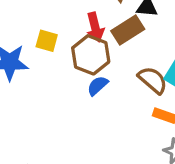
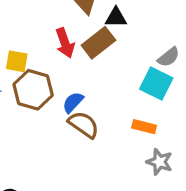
brown hexagon: (91, 55) -> (33, 90), moved
brown semicircle: (153, 80) -> (84, 125), moved

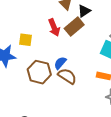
black triangle: (116, 17) -> (84, 11), turned -32
brown hexagon: (33, 90) -> (39, 72), moved

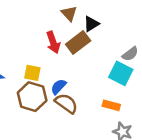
yellow square: (26, 40) -> (32, 73), moved

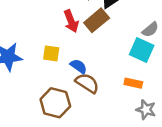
blue semicircle: (59, 87) -> (79, 66), turned 84
brown hexagon: (32, 97) -> (55, 103), moved

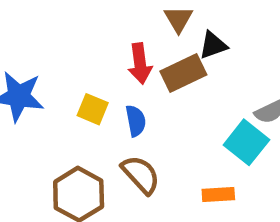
blue semicircle: (79, 66) -> (136, 121), moved, turned 30
orange rectangle: (133, 83) -> (218, 195), turned -30

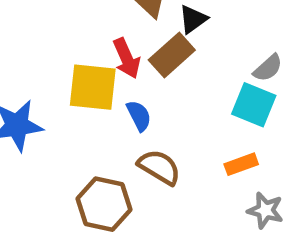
yellow square: (93, 109) -> (93, 87), moved, size x1.6

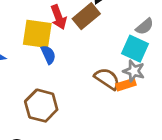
blue semicircle: (139, 116) -> (48, 55), moved
brown semicircle: (159, 167) -> (107, 79), moved
gray star: (265, 210) -> (134, 71), moved

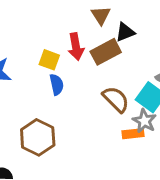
yellow square: (37, 34) -> (49, 60), size x0.6
brown semicircle: (107, 79) -> (116, 99), moved

